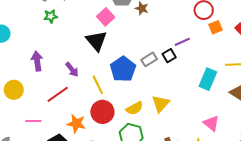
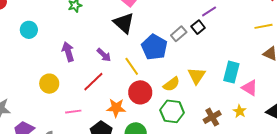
cyan rectangle: (208, 79) -> (231, 72), moved

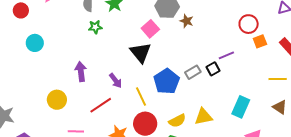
cyan circle: (29, 30) -> (35, 43), moved
cyan rectangle: (231, 72) -> (241, 107), moved
yellow triangle: (197, 76) -> (203, 117), turned 36

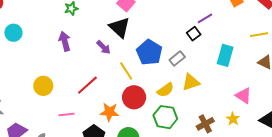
purple arrow: (81, 71) -> (65, 41), moved
gray rectangle: (193, 72) -> (177, 58), moved
purple arrow: (116, 81) -> (104, 47), moved
cyan rectangle: (241, 107) -> (225, 55), moved

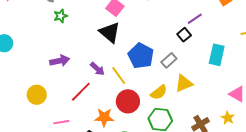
purple arrow: (65, 41) -> (60, 61), moved, turned 96
purple arrow: (104, 47) -> (97, 69), moved

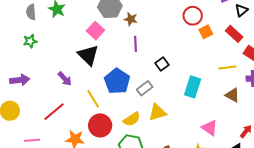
green star: (61, 16) -> (30, 41), moved
purple line: (195, 19) -> (135, 44), moved, turned -63
purple arrow: (60, 61) -> (20, 80), moved
purple arrow: (97, 69) -> (65, 79), moved

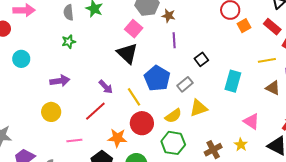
purple arrow: (65, 79) -> (106, 87), moved

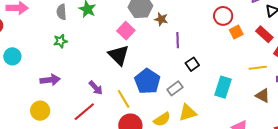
purple line: (174, 40) -> (178, 40), moved

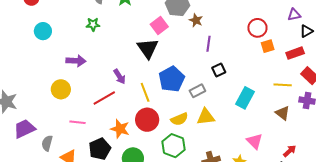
red rectangle: (264, 34) -> (295, 53), turned -72

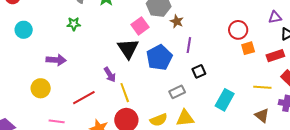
purple arrow: (120, 76) -> (110, 75), moved
blue pentagon: (172, 79) -> (159, 57), moved

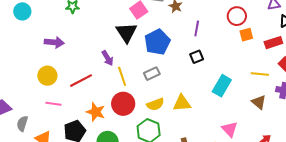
purple line: (189, 45) -> (197, 28), moved
yellow circle: (41, 88) -> (47, 76), moved
gray rectangle: (177, 92) -> (152, 74), moved

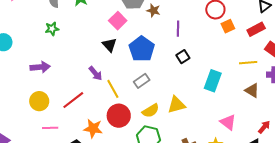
black triangle: (126, 32) -> (110, 45), size x0.7

